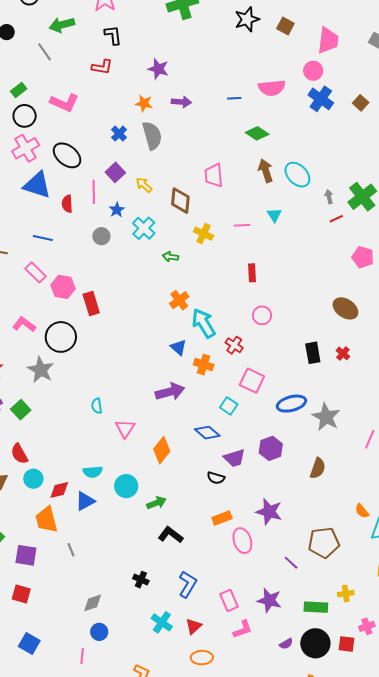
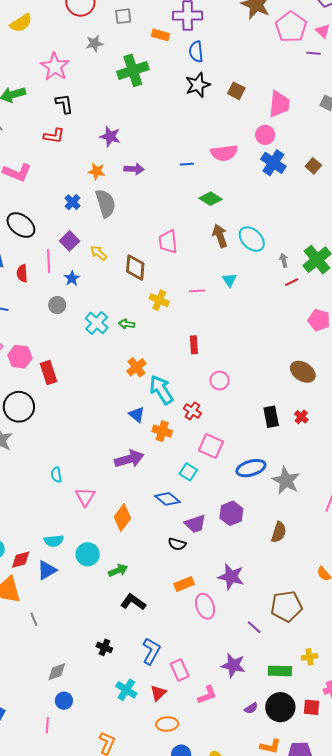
cyan cross: (144, 228) -> (97, 323), moved
red rectangle: (252, 273) -> (194, 345), moved
pink rectangle: (229, 600) -> (180, 670), moved

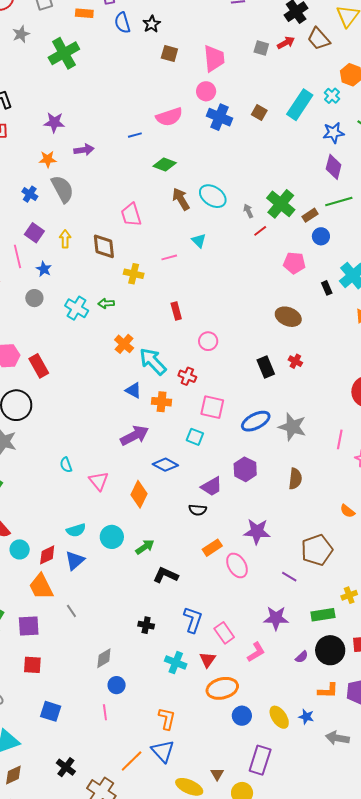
black star: (198, 85) -> (152, 24), moved, size x0.7
yellow arrow: (99, 253) -> (65, 239), turned 60
blue diamond: (167, 499) -> (165, 465), moved
orange ellipse: (167, 724) -> (222, 688), size x1.4

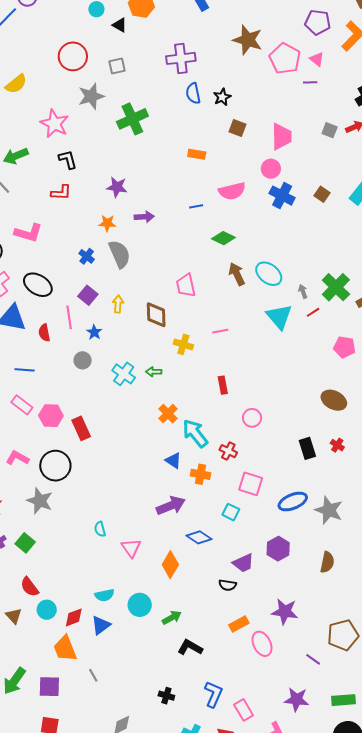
orange rectangle: (84, 13) -> (197, 154), moved
gray star: (21, 34) -> (91, 96), size x1.5
cyan triangle: (199, 241) -> (279, 317), moved, size x1.8

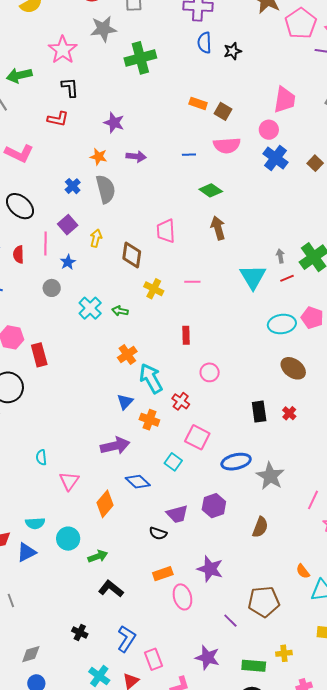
brown square: (237, 128) -> (223, 111), moved
cyan ellipse: (269, 274) -> (282, 324), moved, turned -56
blue triangle: (173, 461) -> (125, 402), turned 30

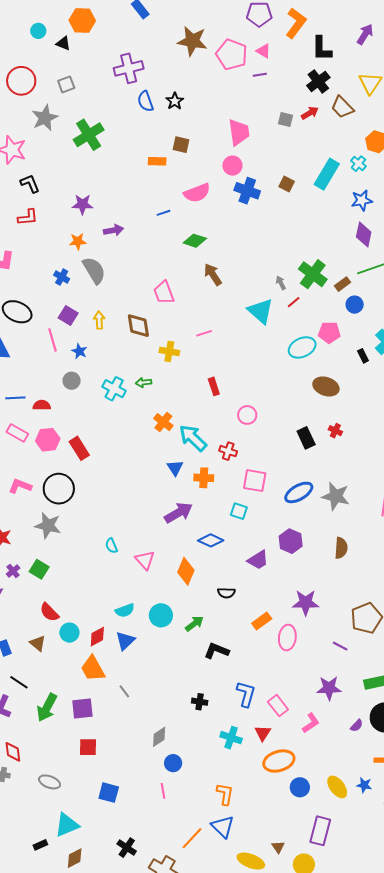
brown square: (223, 111) -> (181, 145), moved
red semicircle: (18, 254) -> (42, 405), moved, turned 108
black semicircle: (158, 533) -> (226, 593), moved
pink ellipse: (182, 597) -> (287, 638), turned 40

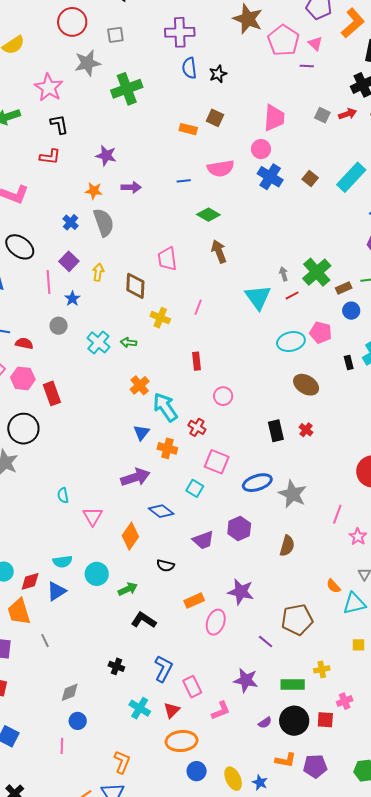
pink line: (204, 333) -> (198, 307), turned -63

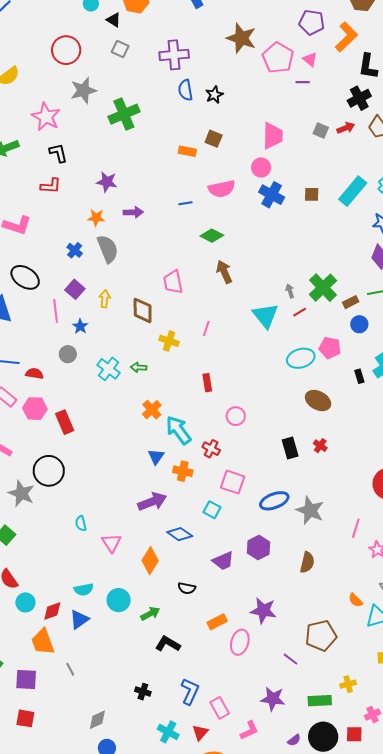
gray square: (115, 35) -> (120, 49), moved, turned 36
brown square: (310, 178) -> (312, 194), turned -35
black circle: (23, 429) -> (49, 471), moved

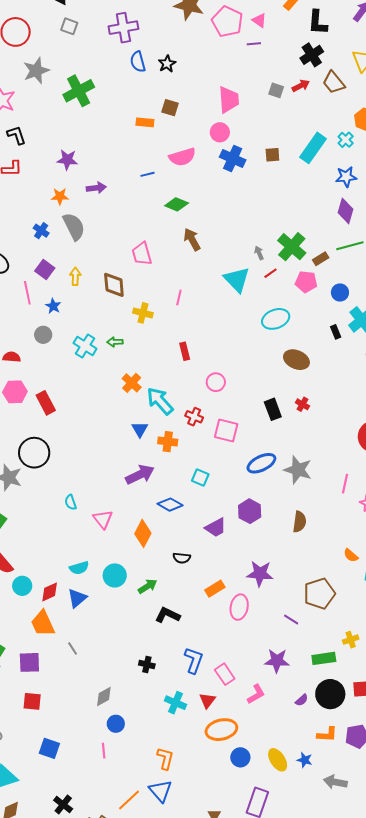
blue circle: (359, 324) -> (340, 293), moved
pink pentagon: (330, 348) -> (306, 282), moved
pink square: (233, 482) -> (226, 431), moved

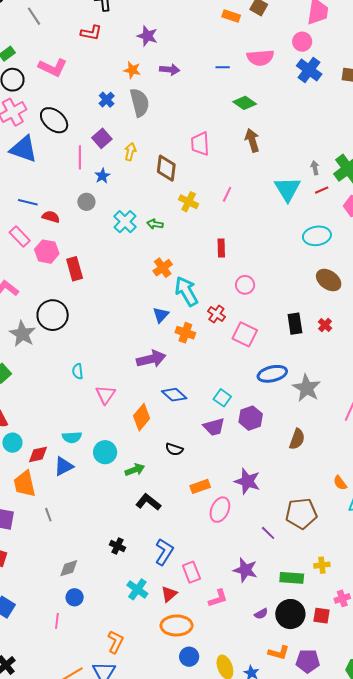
cyan square: (200, 477) -> (222, 398), moved

